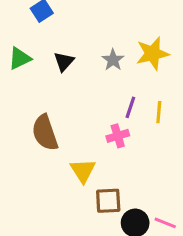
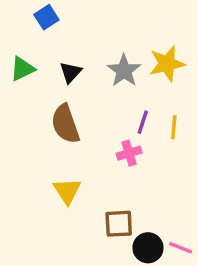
gray star: (113, 60) -> (124, 71), size x1.4
brown semicircle: (45, 133) -> (65, 124), moved
yellow triangle: (83, 171) -> (67, 191), moved

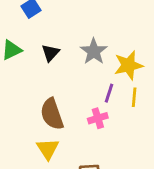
yellow star: (167, 64) -> (128, 65), moved
brown semicircle: (65, 124) -> (52, 114), moved

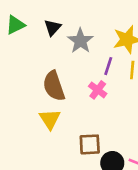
gray star: (94, 51) -> (80, 41), moved
pink cross: (98, 118) -> (98, 90), turned -36

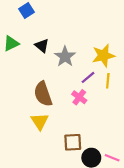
black triangle: (53, 28) -> (42, 46), turned -32
purple line: (108, 66) -> (88, 77), turned 32

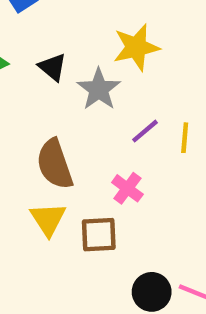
yellow star: (103, 55) -> (136, 47), moved
pink cross: (79, 97) -> (127, 188), moved
brown square: (73, 142) -> (99, 235), moved

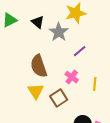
yellow line: (185, 138) -> (95, 84), moved
brown square: (99, 235) -> (59, 98), turned -30

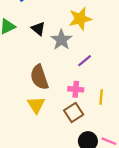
pink cross: (72, 77) -> (76, 89), turned -32
brown square: (59, 98) -> (74, 112), moved

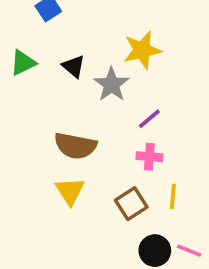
brown semicircle: (39, 77) -> (75, 146), turned -60
pink cross: (76, 89) -> (149, 157), moved
yellow line: (101, 97) -> (173, 196), moved

